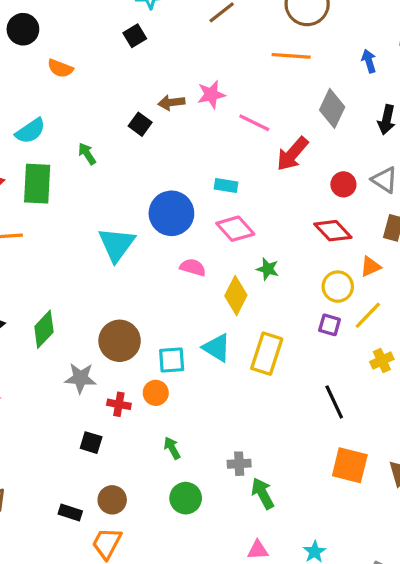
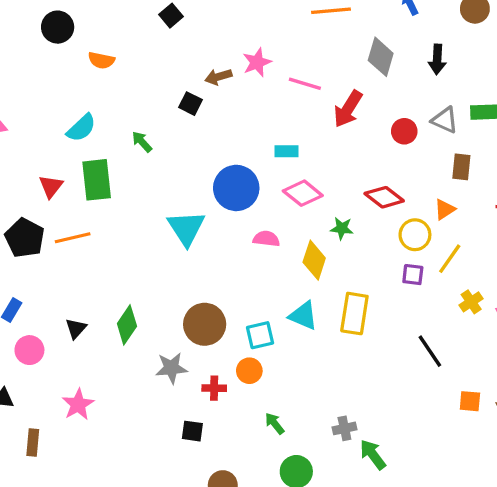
red diamond: (333, 231) -> (384, 197), moved
orange square: (350, 465) -> (470, 401), moved, size x0.6

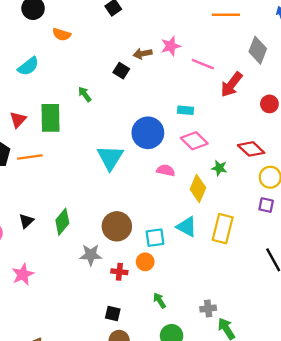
cyan semicircle: (81, 128) -> (28, 66), moved
black square: (192, 431) -> (113, 313), moved

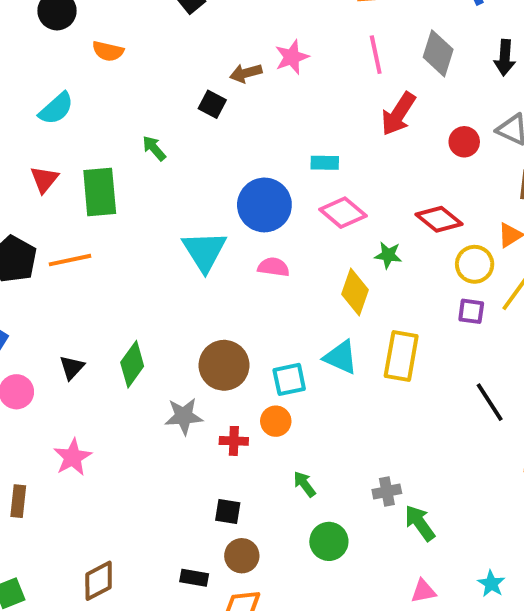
pink line: (203, 64) -> (376, 55), moved, turned 60
red triangle: (18, 120) -> (44, 179), moved
pink semicircle: (166, 170) -> (274, 267), moved

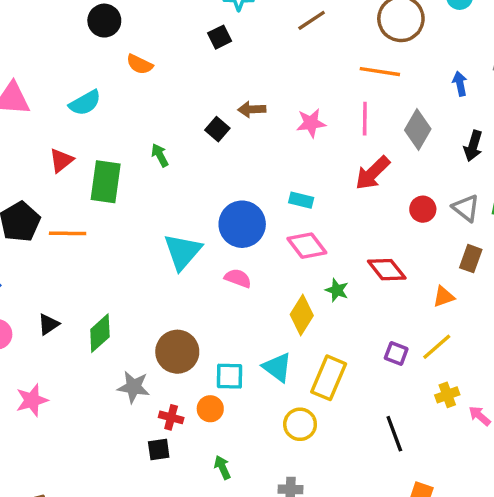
pink star: (292, 57) -> (311, 123), moved
yellow circle: (475, 264) -> (300, 424), moved
black square: (228, 512) -> (159, 449), moved, turned -30

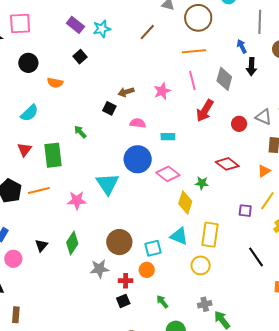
black square: (220, 37) -> (80, 57), moved
black arrow: (473, 146) -> (251, 67), moved
pink diamond: (307, 246) -> (168, 174), moved
pink semicircle: (238, 278) -> (138, 123), moved
pink star: (32, 400) -> (77, 200), moved, turned 30

